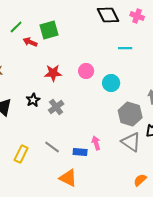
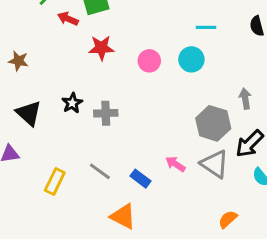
red star: (53, 73) -> (101, 48), moved
cyan circle: (111, 83) -> (191, 59), moved
gray cross: (56, 107) -> (106, 113), turned 35
pink arrow: (96, 143) -> (175, 164), moved, turned -40
blue rectangle: (80, 152) -> (141, 179), turned 32

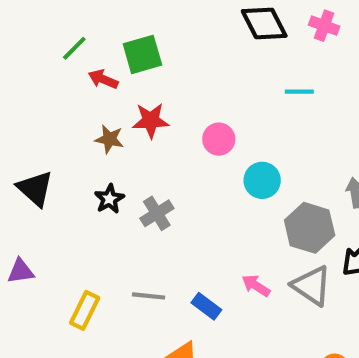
cyan circle: (191, 59) -> (262, 180), moved
brown star: (19, 61) -> (109, 139), moved
black triangle: (29, 113) -> (35, 189), moved
gray cross: (106, 113) -> (157, 213), turned -30
gray line: (100, 171) -> (149, 296), turned -30

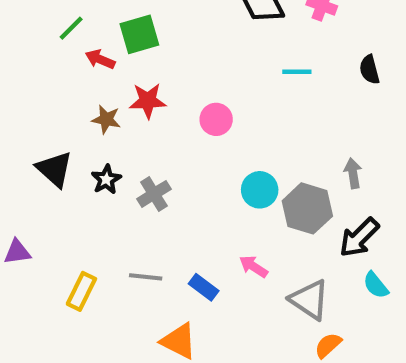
cyan circle: (262, 180) -> (260, 190), moved
black triangle: (35, 189) -> (54, 169), moved
gray triangle: (312, 286) -> (309, 300), moved

